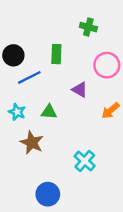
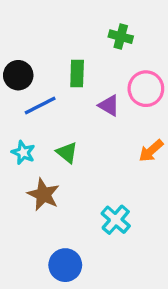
purple triangle: (80, 90) -> (109, 105), moved
green triangle: (49, 112) -> (67, 152), turned 35

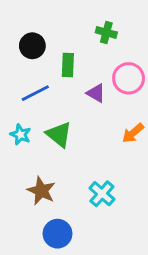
black circle: (18, 75) -> (32, 46), moved
green triangle: (67, 152) -> (59, 135), size x1.4
brown star: (43, 195) -> (41, 191), moved

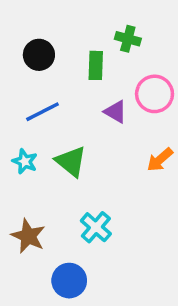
green rectangle: (68, 65) -> (96, 65), moved
brown star: (41, 191) -> (28, 236), moved
cyan cross: (102, 194) -> (96, 227), moved

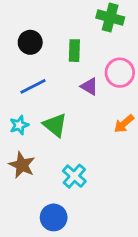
green cross: (128, 39) -> (110, 17), moved, size x1.4
cyan star: (25, 161) -> (19, 125), turned 30
brown star: (28, 236) -> (22, 165), moved

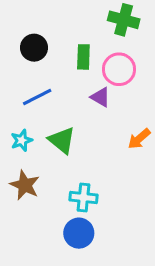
pink circle: (120, 73) -> (119, 69), moved
cyan cross: (74, 176) -> (83, 198), turned -35
blue circle: (54, 217) -> (79, 233), moved

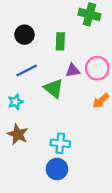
pink circle: (119, 69) -> (97, 68), moved
purple triangle: (100, 97) -> (73, 70), turned -40
green triangle: (62, 140) -> (54, 88), moved

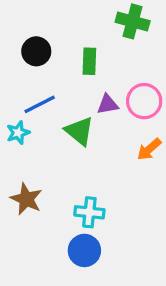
cyan star: (16, 102) -> (18, 133), moved

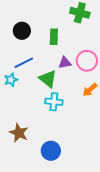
brown star: (26, 199) -> (19, 133), moved
cyan cross: (89, 212) -> (54, 102), moved

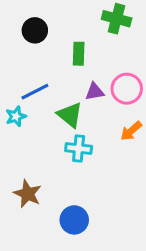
black circle: (22, 31) -> (35, 30), moved

